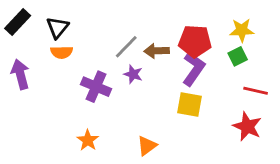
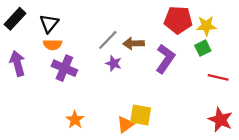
red pentagon: (195, 41) -> (178, 20), moved
purple cross: (96, 87) -> (64, 68), moved
yellow square: (190, 104) -> (141, 115), moved
red star: (247, 126) -> (220, 120), moved

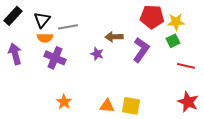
gray line: (108, 40) -> (68, 27), moved, turned 36
yellow square: (141, 115) -> (131, 106), moved
orange triangle: (125, 124) -> (107, 106), turned 42

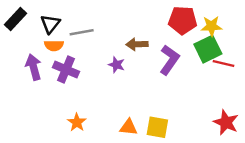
green square: (173, 41) -> (208, 49), size x1.6
purple arrow: (15, 54) -> (34, 67), moved
red line: (186, 66) -> (223, 64), moved

